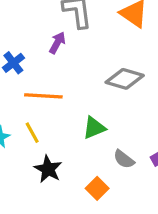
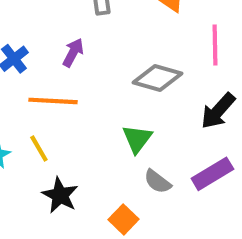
purple arrow: (57, 43) -> (73, 53), moved
green triangle: (94, 128) -> (137, 139), moved, turned -30

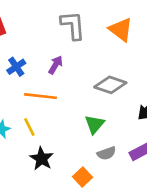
gray semicircle: (158, 182) -> (106, 153), turned -60

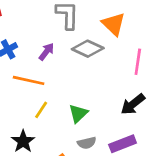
gray diamond: (110, 85) -> (88, 49), moved
yellow line: (29, 127) -> (41, 110), moved, turned 54

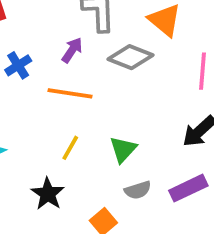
purple arrow: (46, 52) -> (72, 50), moved
orange line: (29, 80) -> (70, 93), moved

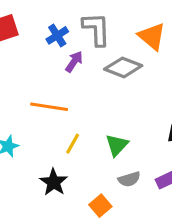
blue cross: (18, 65) -> (57, 35), moved
orange line: (70, 93) -> (49, 107), moved

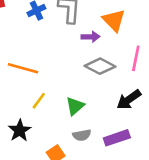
purple arrow: (74, 62) -> (91, 37), moved, turned 48
gray diamond: (123, 67) -> (100, 66), moved

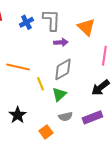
purple arrow: (91, 37) -> (61, 42), moved
gray diamond: (100, 66) -> (63, 69), moved, turned -55
yellow line: (39, 101) -> (41, 84), moved, turned -56

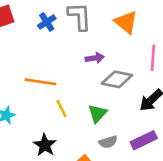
purple arrow: (61, 42) -> (95, 58), moved
gray diamond: (63, 69) -> (117, 79), moved, turned 45
yellow line: (41, 84) -> (62, 109), moved

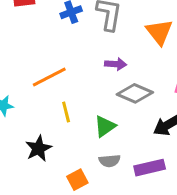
orange line: (40, 82) -> (49, 77), turned -48

